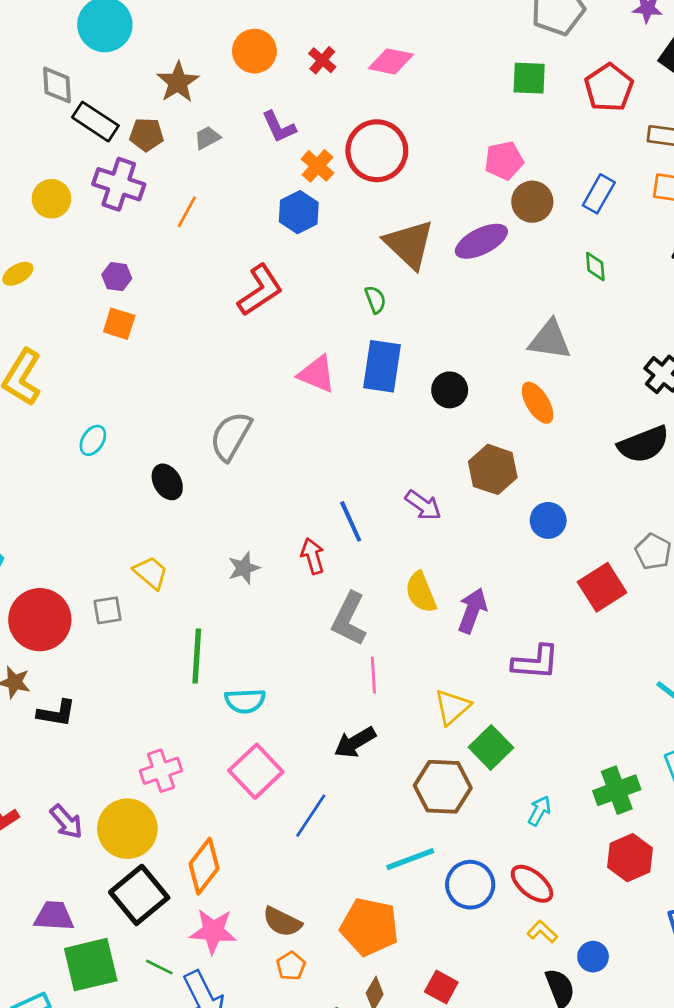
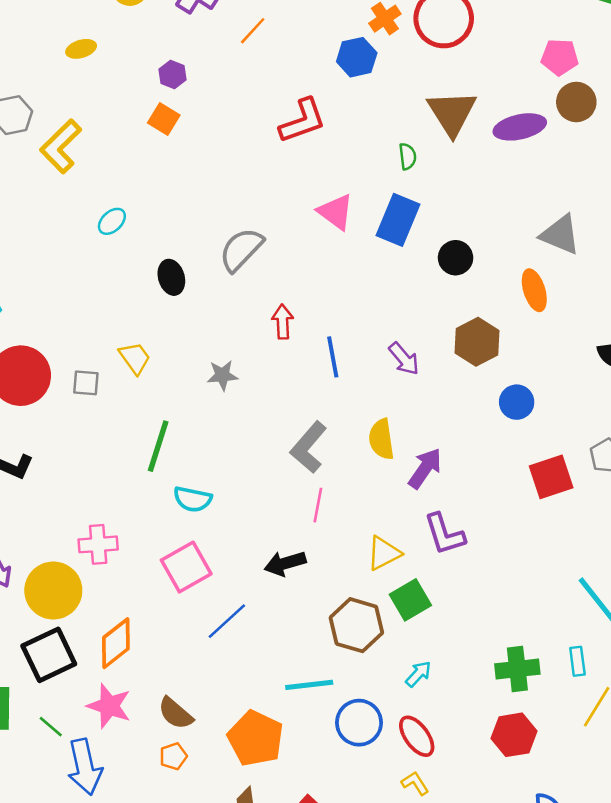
red arrow: (313, 556) -> (283, 322), moved
purple L-shape: (536, 662) -> (445, 534), moved, turned 54
cyan arrow: (539, 811) -> (418, 674), moved

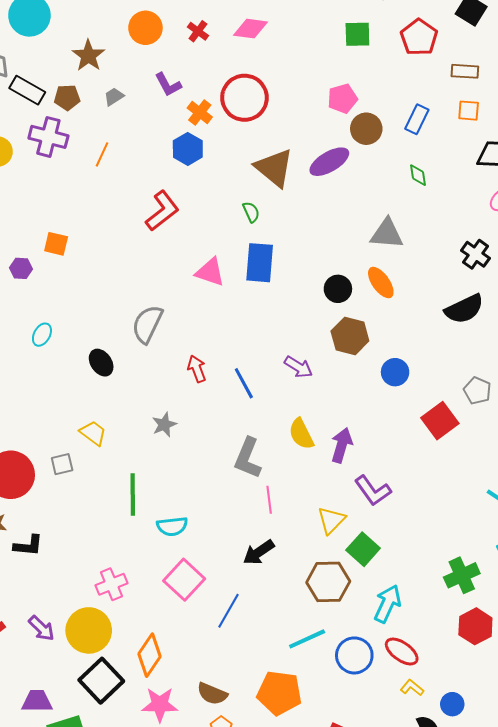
purple hexagon: (172, 75) -> (21, 268), moved
black circle: (456, 258) -> (338, 289), moved
cyan arrow: (418, 674) -> (387, 604), size x1.6

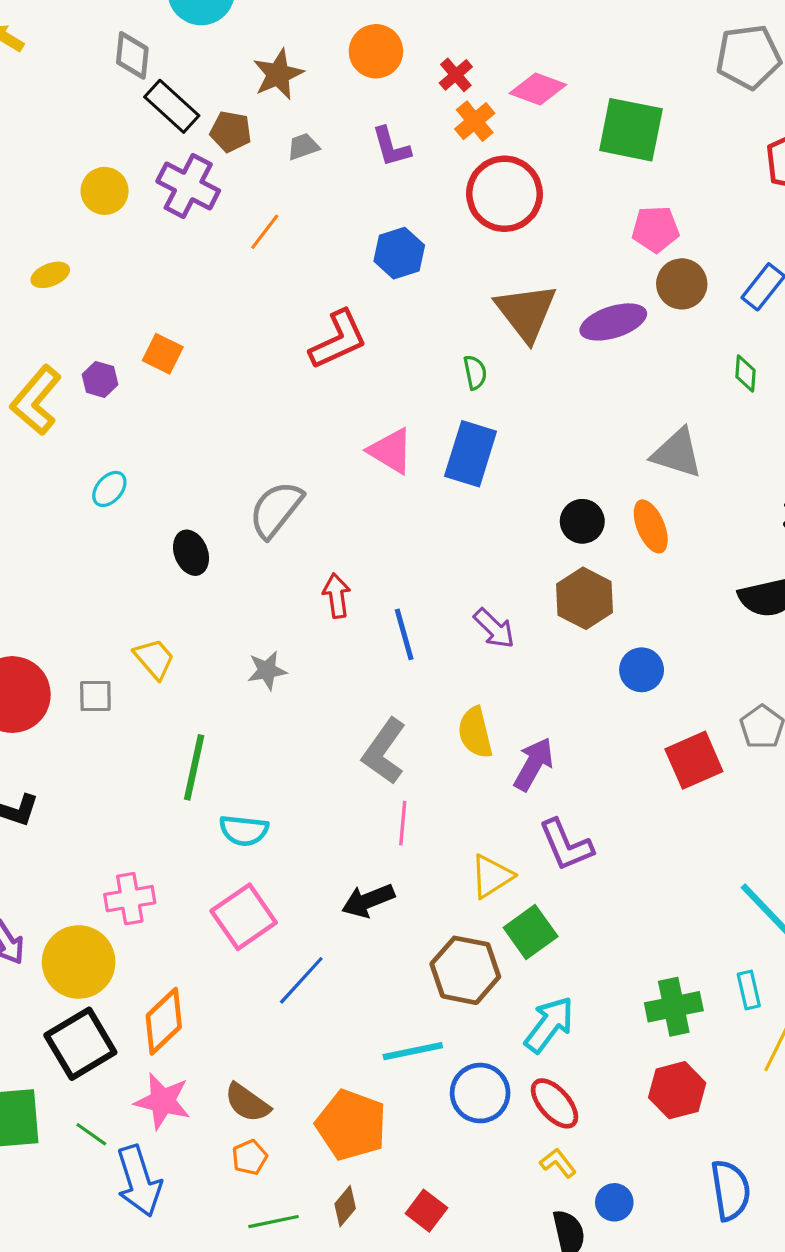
green square: (357, 34) -> (631, 130), moved, size x1.5
orange cross: (200, 113) -> (475, 121), moved

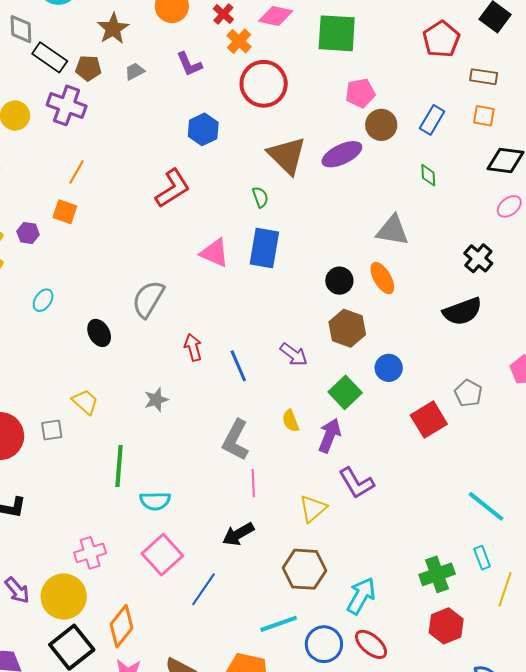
orange line: (265, 232) -> (77, 172), moved
yellow semicircle: (475, 733) -> (291, 421), size x0.7
green square: (531, 932) -> (345, 392), moved

